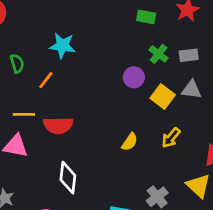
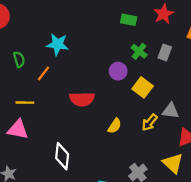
gray rectangle: (189, 55) -> (165, 52), turned -63
gray triangle: (191, 90) -> (171, 111), moved
red semicircle: (58, 125) -> (82, 99), moved

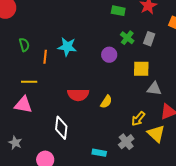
cyan star: (57, 44) -> (67, 47), moved
orange line: (43, 73) -> (45, 57), turned -32
yellow square: (143, 87) -> (141, 69), moved, turned -36
red semicircle: (82, 99) -> (78, 95), moved
yellow arrow: (150, 122) -> (138, 119), moved

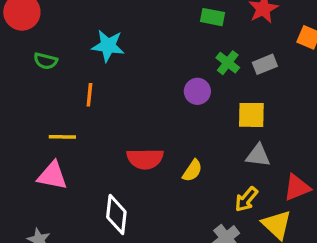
gray rectangle: (149, 39) -> (265, 64), turned 48
green semicircle: (24, 45) -> (46, 61), moved, turned 120
cyan star: (67, 47) -> (108, 46), moved
gray triangle: (154, 89) -> (258, 155), moved

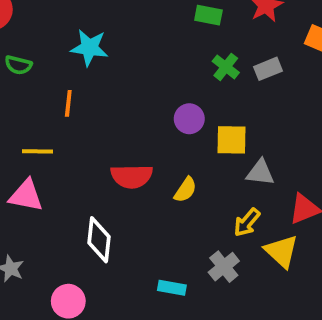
purple circle: (197, 91) -> (189, 119), moved
yellow square: (251, 115) -> (231, 140), moved

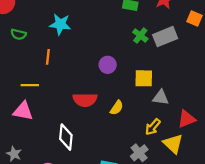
gray rectangle: (268, 69) -> (165, 37), size x1.5
purple circle: (189, 119) -> (108, 65), moved

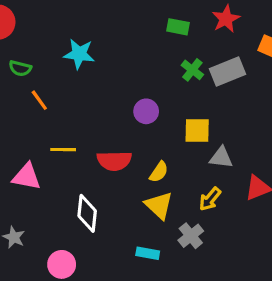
orange line: (48, 57) -> (39, 100), moved, turned -42
yellow line: (30, 85) -> (63, 150), moved
yellow triangle: (173, 144) -> (159, 205), moved

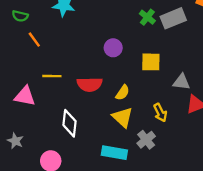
gray triangle: (221, 158) -> (181, 82), moved
yellow arrow: (210, 199) -> (160, 113), turned -66
cyan rectangle: (148, 253) -> (114, 153), size x1.5

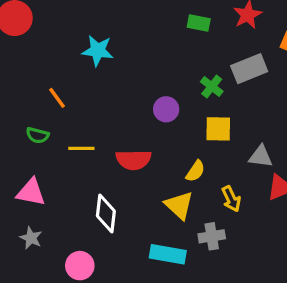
green semicircle: (20, 16) -> (37, 135), moved
green cross: (147, 17) -> (212, 86), moved
yellow semicircle: (123, 93) -> (195, 171), moved
pink triangle: (25, 96) -> (31, 192), moved
gray cross: (146, 140) -> (212, 236), turned 30

